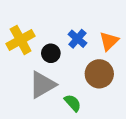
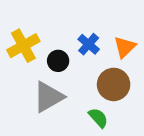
green semicircle: (73, 103) -> (98, 118), moved

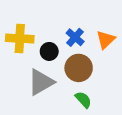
yellow cross: (23, 46) -> (20, 38), turned 32
brown circle: (114, 84) -> (79, 68), moved

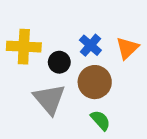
gray triangle: (41, 82) -> (49, 99), turned -40

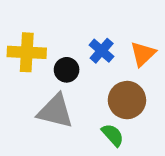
brown circle: (95, 82) -> (127, 100), moved
gray triangle: (49, 99) -> (55, 111), turned -36

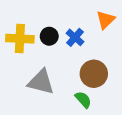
orange triangle: (143, 54) -> (106, 20), moved
black circle: (67, 70) -> (49, 36), moved

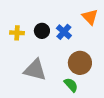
orange triangle: (106, 20) -> (90, 17), turned -30
yellow cross: (20, 39) -> (17, 33), size x0.6

